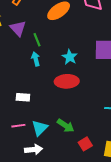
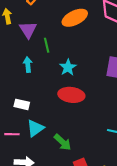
cyan star: (70, 57) -> (68, 67), moved
cyan arrow: (36, 59) -> (28, 65), moved
cyan triangle: (40, 128) -> (35, 128), moved

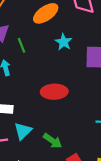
cyan star: (68, 67) -> (64, 42), moved

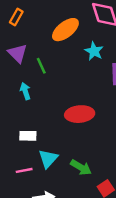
cyan star: (64, 42) -> (94, 51), moved

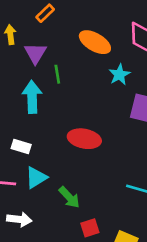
orange ellipse: (65, 30) -> (95, 42), turned 52
cyan arrow: (25, 91) -> (32, 97), size x1.6

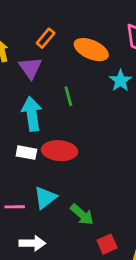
orange rectangle: (45, 13) -> (46, 38), moved
green line: (57, 74) -> (68, 96), moved
red ellipse: (84, 139) -> (59, 151), moved
white rectangle: (21, 146) -> (26, 153), moved

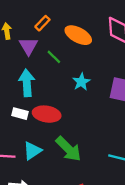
cyan star: (120, 81) -> (81, 82), moved
green line: (68, 96) -> (54, 57), moved, turned -35
green arrow: (82, 215) -> (68, 149), moved, size x1.4

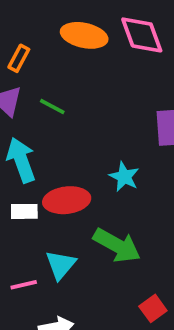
orange ellipse: (78, 35) -> (84, 35), moved
cyan star: (81, 82) -> (124, 177), moved

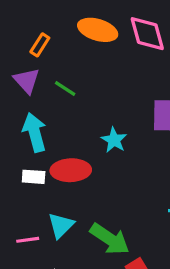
cyan star: (124, 177) -> (114, 140), moved
green arrow: (117, 245) -> (110, 239), moved

